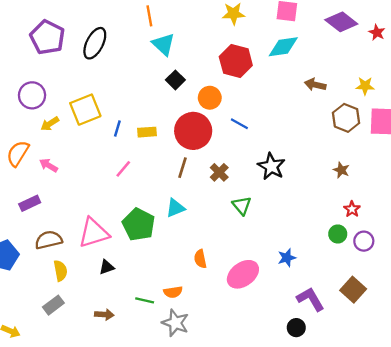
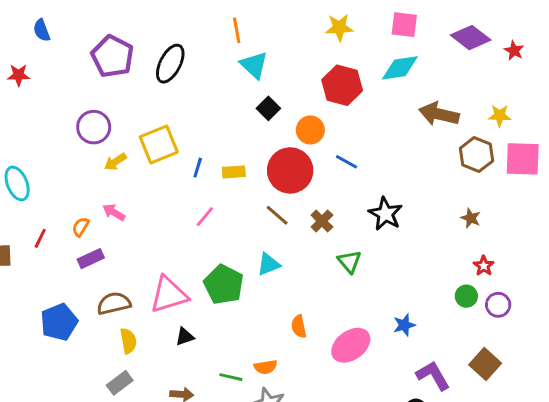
brown arrow: (315, 85) -> (439, 114), size x1.5
orange semicircle: (18, 153) -> (81, 227), moved, size x0.6
brown line: (183, 168) -> (277, 215), turned -66

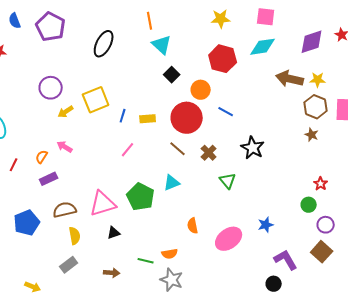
purple diamond: (471, 38) -> (312, 42), moved, turned -56
purple pentagon: (112, 56) -> (51, 27), moved
yellow star: (500, 116) -> (318, 80), moved
brown star: (471, 218) -> (312, 135), moved
purple circle: (498, 305) -> (326, 225), moved

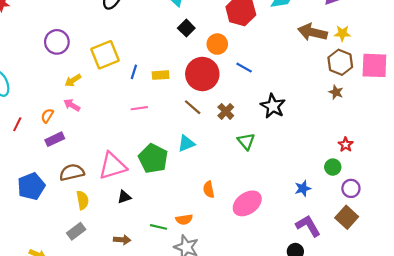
yellow arrow: (66, 112) -> (73, 80), moved
pink line: (128, 150) -> (139, 108), turned 42
blue star: (266, 225) -> (303, 188), moved

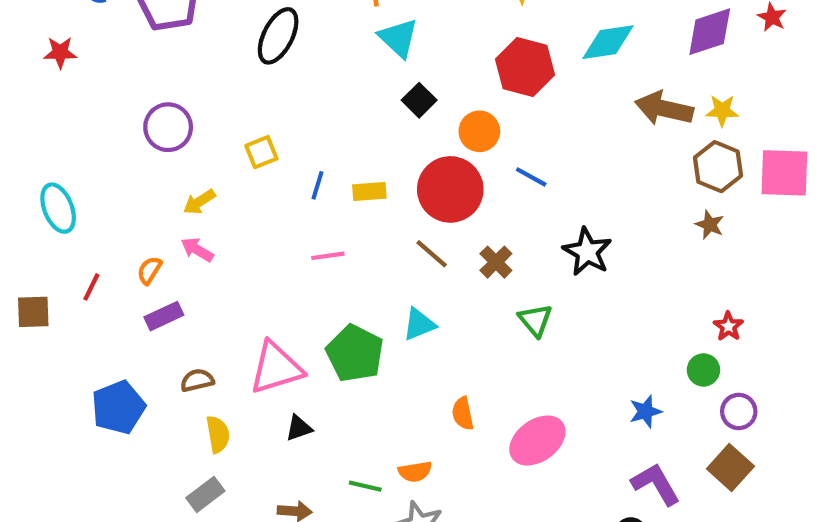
yellow square: (105, 55) -> (261, 152), size x0.6
brown semicircle: (72, 172) -> (197, 380), size x0.7

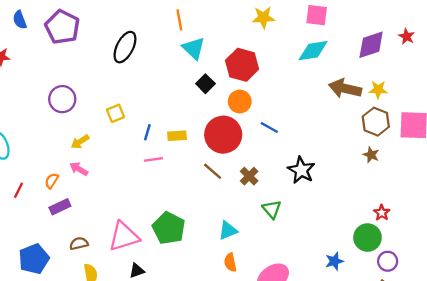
red hexagon: (525, 67) -> (242, 65), moved
pink line: (328, 256) -> (153, 159), moved
cyan triangle: (419, 324) -> (228, 230), moved
green circle: (703, 370) -> (368, 238), size x1.5

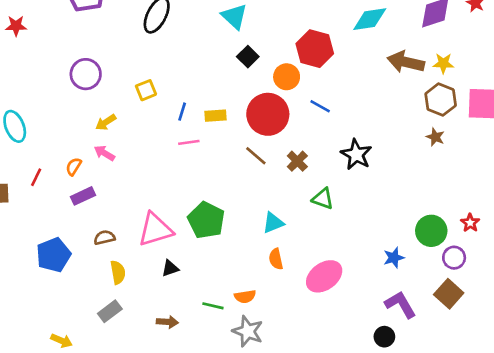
red hexagon: (242, 65) -> (315, 49), moved
green triangle: (272, 209) -> (323, 199), turned -30
red star: (382, 213) -> (470, 223), moved

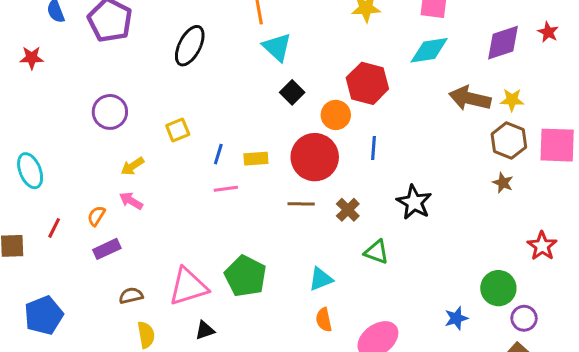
blue line: (320, 106) -> (373, 148), turned 65
brown line: (256, 156) -> (301, 204), turned -40
red star: (470, 223) -> (542, 246), moved, size x1.4
blue pentagon: (54, 255) -> (44, 315), moved

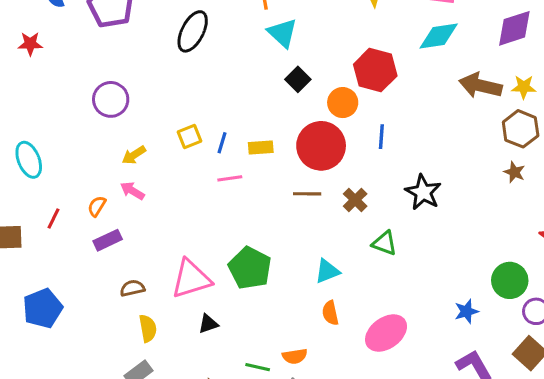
yellow square: (178, 130) -> (190, 137), moved

